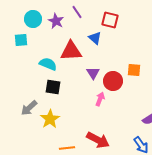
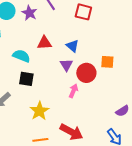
blue triangle: (95, 38) -> (72, 46), moved
red triangle: (71, 51) -> (44, 43), size x0.7
yellow star: (50, 119) -> (39, 111), moved

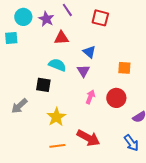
red triangle: (44, 43) -> (61, 38), moved
cyan semicircle: (21, 56) -> (57, 65), moved
red circle: (86, 73) -> (116, 98), moved

